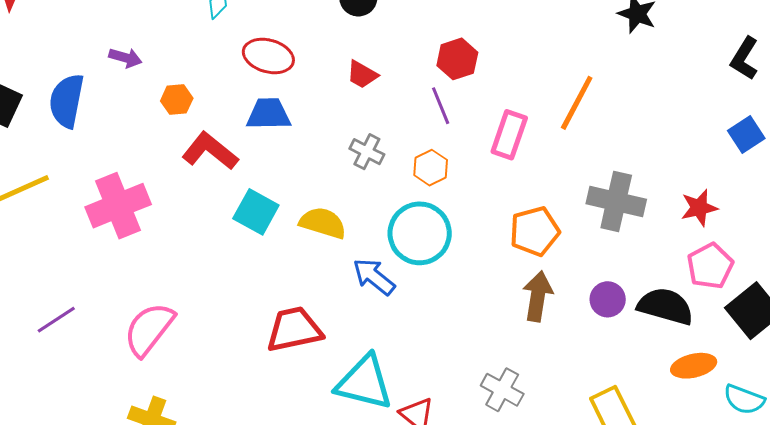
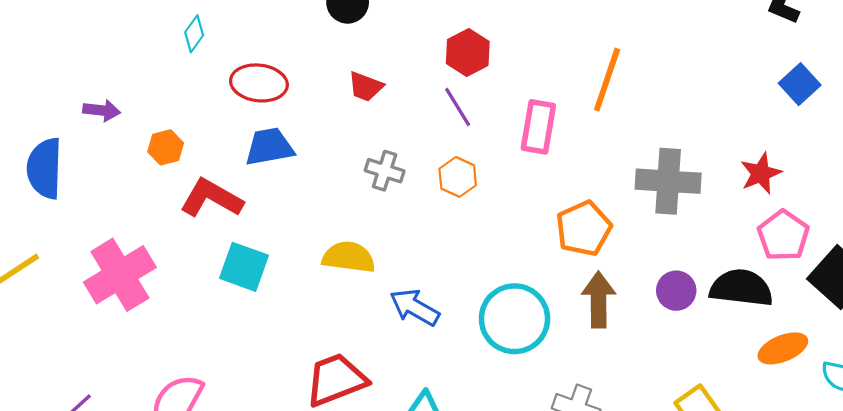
cyan square: (256, 212) -> (244, 267), moved
cyan circle: (420, 233) -> (514, 319), moved

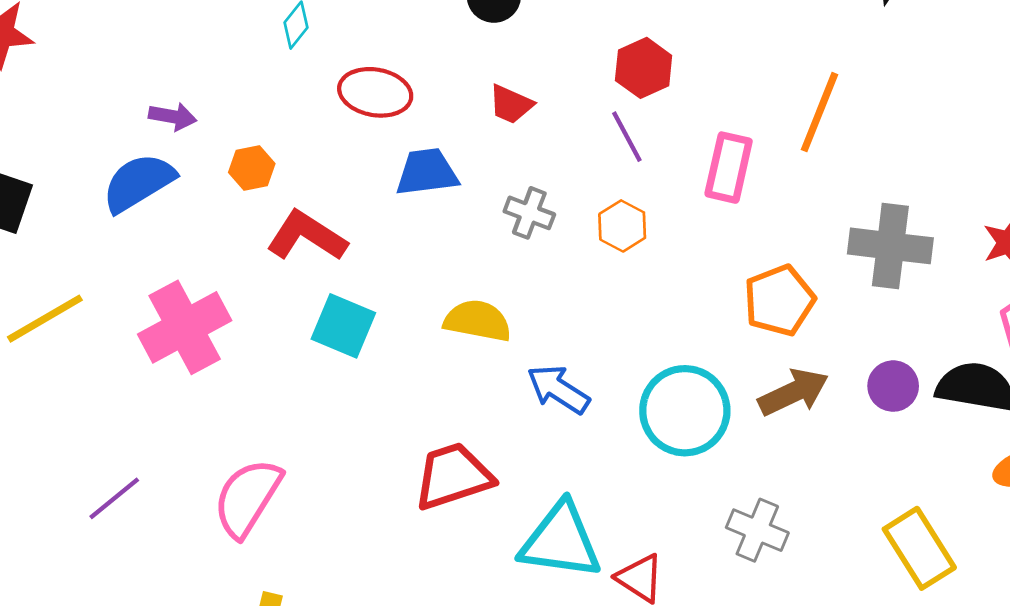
blue trapezoid: (269, 147) -> (427, 172), moved
blue semicircle: (45, 168) -> (138, 183), moved, turned 54
brown arrow: (599, 300) -> (793, 392), turned 62

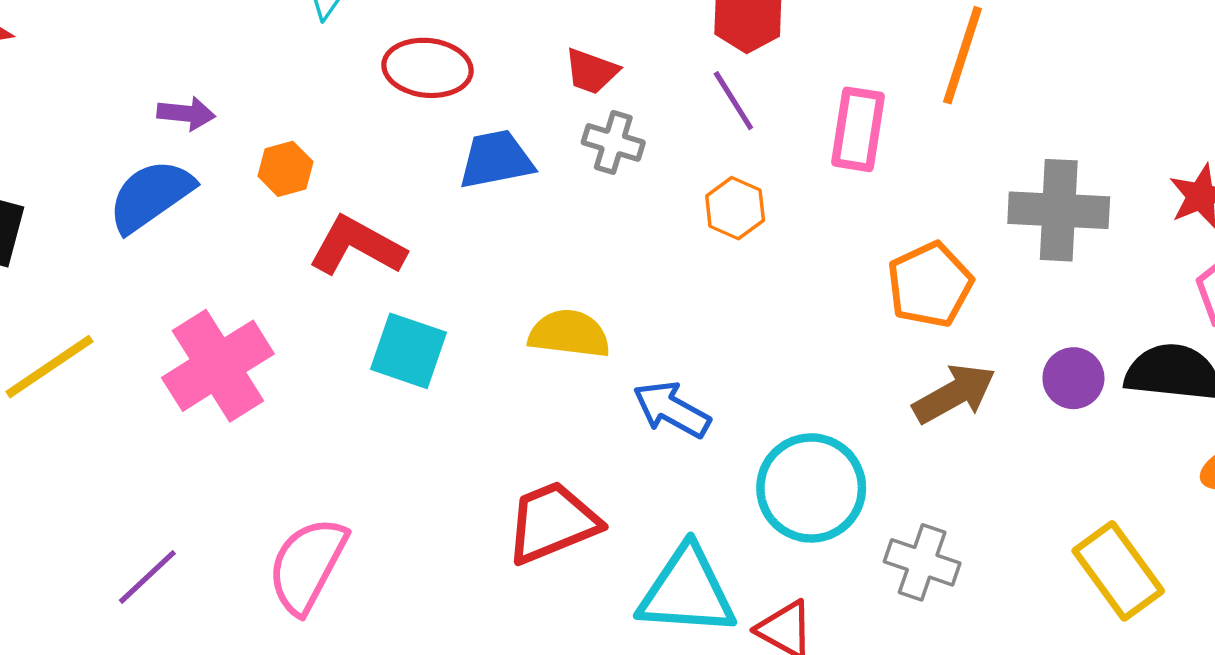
gray cross: (529, 213) -> (613, 142), moved
cyan circle: (685, 411) -> (811, 488), moved

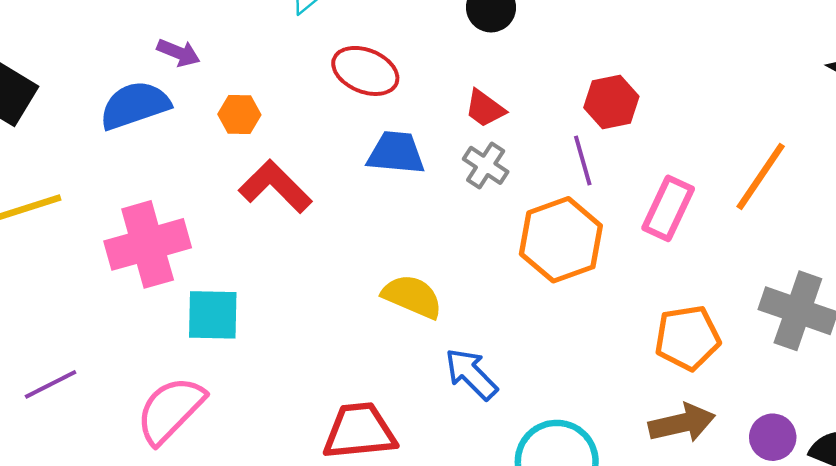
orange hexagon: (735, 208) -> (561, 240), size x1.8
cyan square: (408, 351) -> (213, 315), moved, turned -34

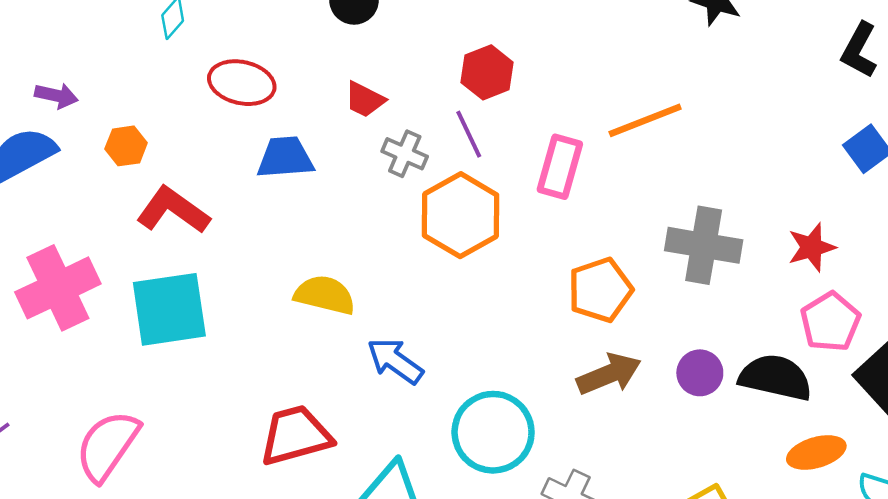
gray cross: (486, 165) -> (405, 154), moved
orange line: (761, 176) -> (645, 120), turned 44
cyan square: (213, 315) -> (169, 309), moved, size x1.4

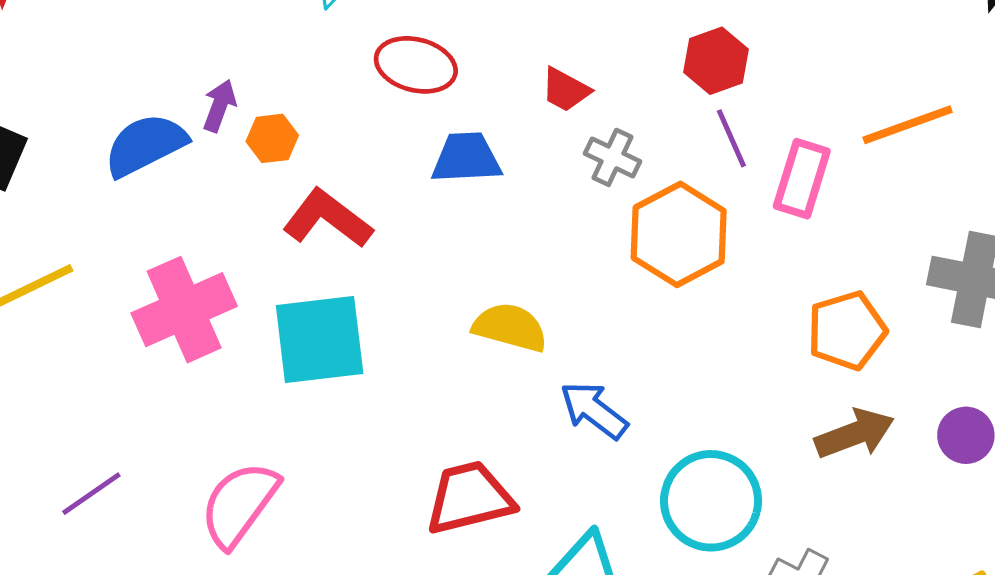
purple arrow: (56, 96) -> (219, 106), moved, turned -84
purple line: (469, 134) -> (731, 138), moved

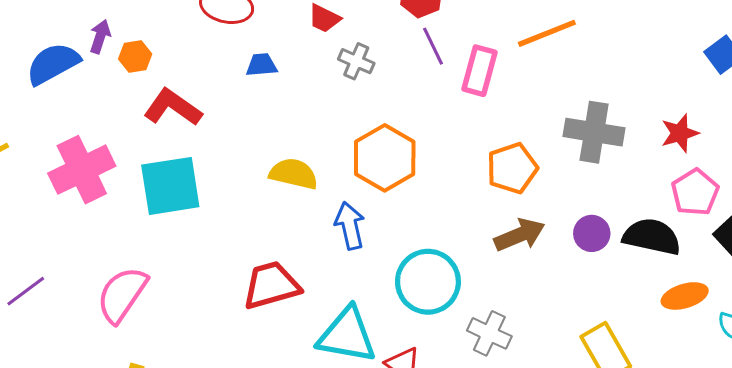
blue trapezoid: (466, 158) -> (261, 65), size x0.7
orange hexagon: (679, 234) -> (385, 158), moved
blue arrow: (594, 410) -> (350, 226), turned 42

